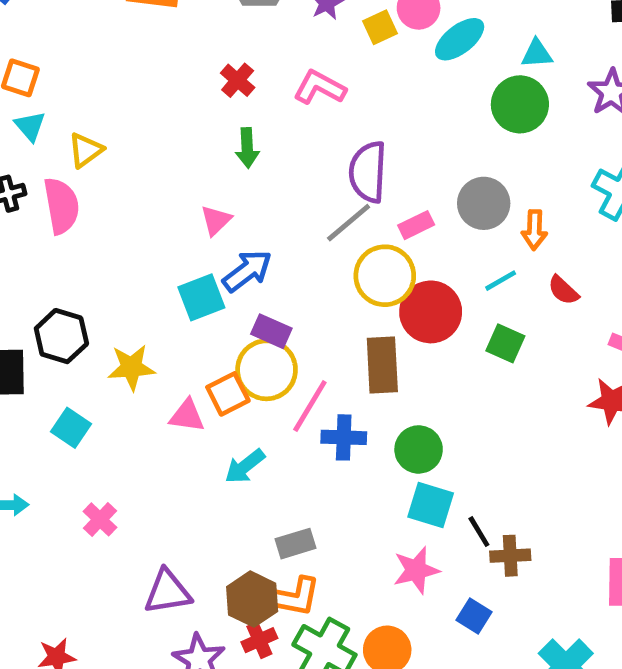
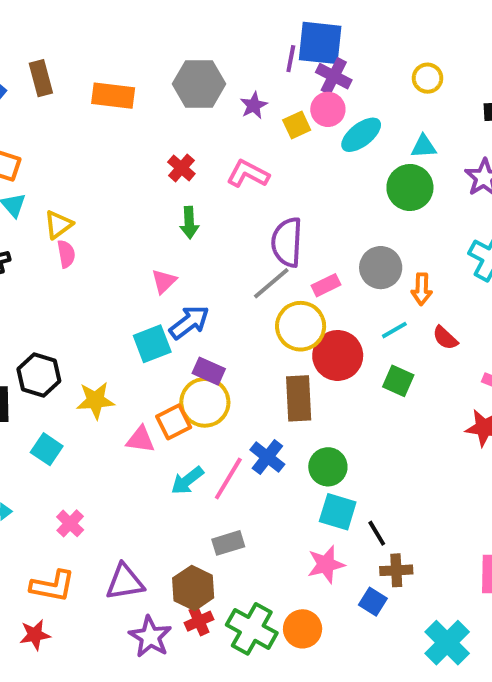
pink semicircle: (61, 206) -> (66, 254), moved, size x0.6
pink line: (310, 406) -> (228, 479), moved
blue cross: (344, 437) -> (267, 457), turned 36
brown cross: (510, 556) -> (396, 570), moved
orange L-shape: (293, 597) -> (53, 586), moved

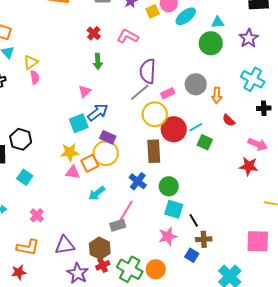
cyan line: (394, 330) -> (196, 127), moved
yellow star: (95, 400) -> (70, 152), moved
pink line: (228, 479) -> (126, 211), moved

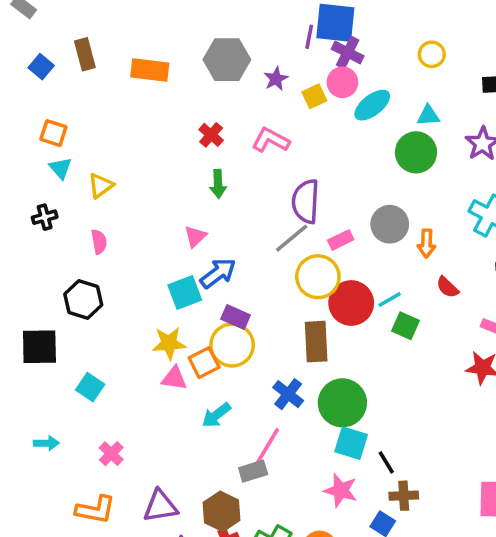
pink semicircle: (35, 77) -> (99, 242), moved
black hexagon: (21, 139) -> (83, 300), moved
green circle: (169, 186) -> (342, 403), size x1.4
pink star: (168, 236) -> (341, 490), turned 30

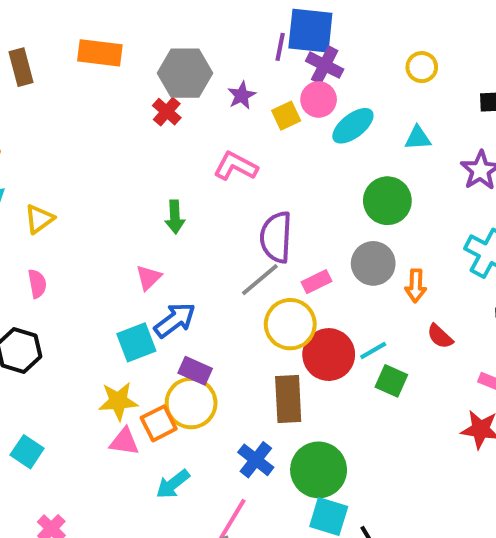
orange rectangle: (150, 70) -> (100, 53), moved
red cross: (211, 135) -> (167, 112), moved
green circle: (416, 152) -> (387, 201), moved

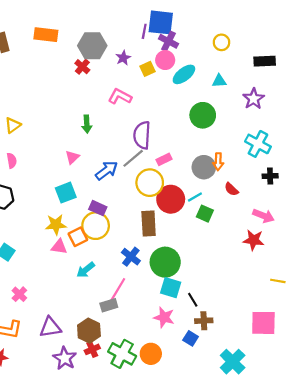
gray circle: (373, 263) -> (204, 167), moved
blue arrow: (175, 320) -> (107, 170), moved

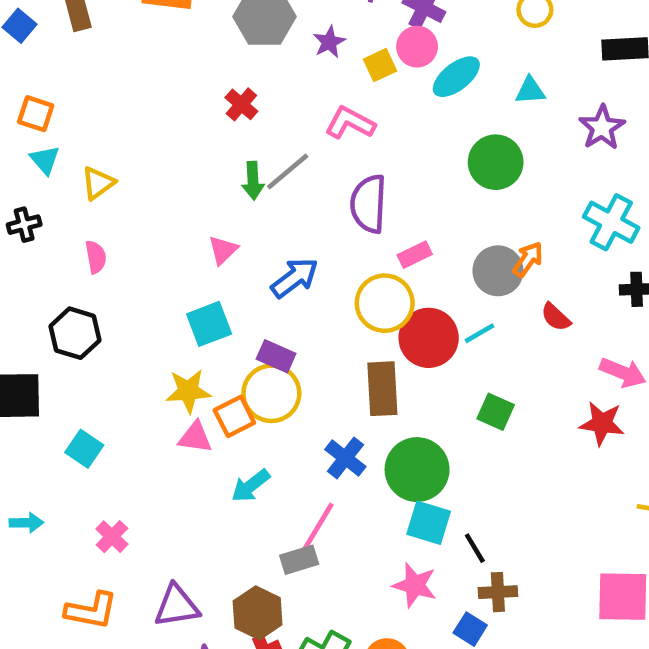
red cross: (82, 67) -> (241, 104), moved
pink L-shape: (120, 96) -> (350, 123), moved
gray line: (133, 158) -> (288, 171), moved
orange arrow: (218, 162) -> (528, 259), turned -147
green square: (205, 214) -> (496, 412), moved

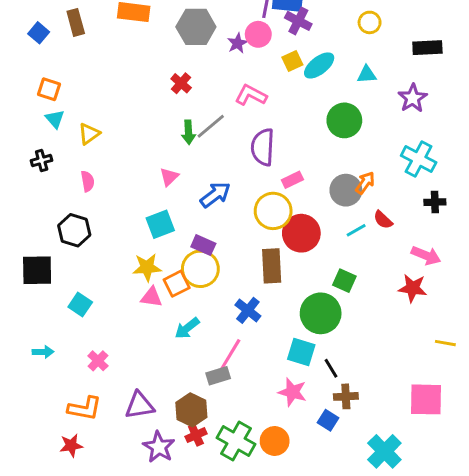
pink circle: (417, 47) -> (258, 34), moved
yellow square: (380, 65) -> (292, 61), moved
cyan line: (479, 333) -> (356, 230), moved
green circle: (417, 470) -> (321, 313), moved

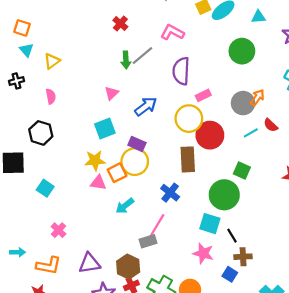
cyan arrow: (43, 352) -> (18, 252), moved

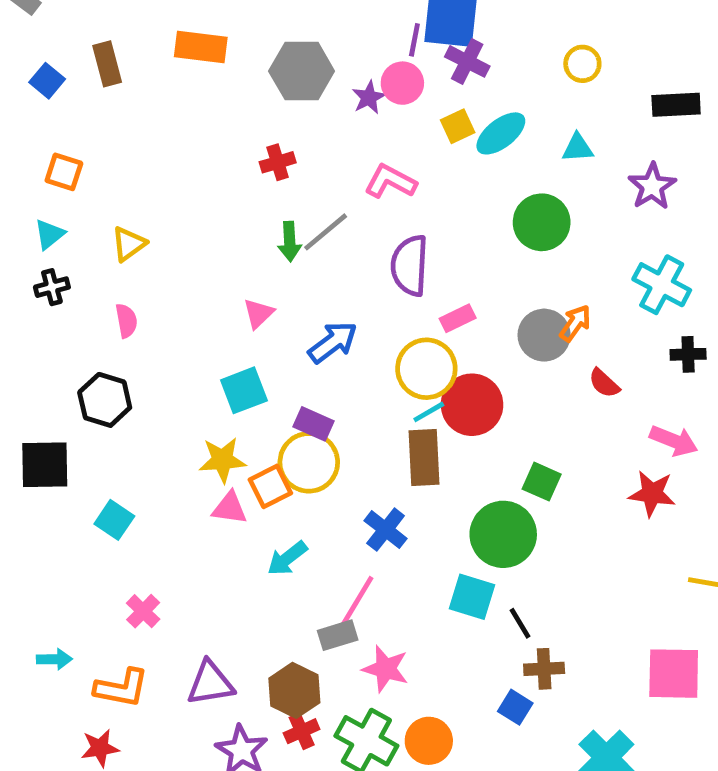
red cross: (120, 24) -> (278, 162), turned 32
cyan triangle: (26, 50) -> (50, 234), moved, turned 32
cyan line: (251, 133) -> (429, 412), moved
pink star: (203, 253) -> (386, 669), moved

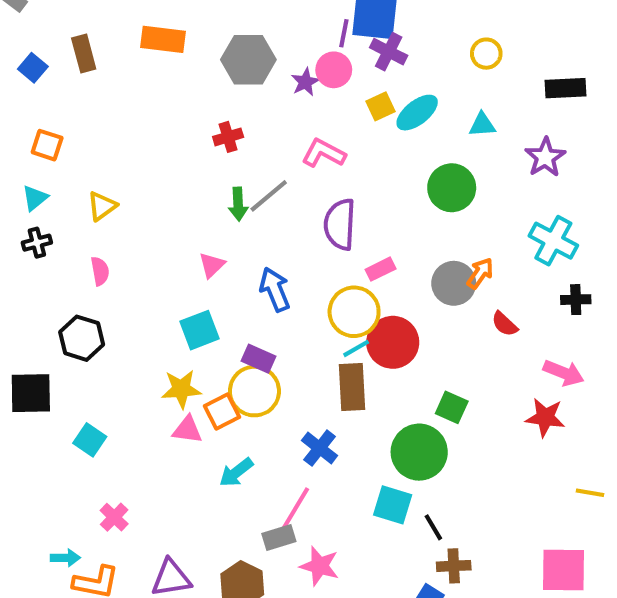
blue arrow: (333, 342) -> (275, 289), turned -75
cyan arrow: (54, 659) -> (65, 558), moved

